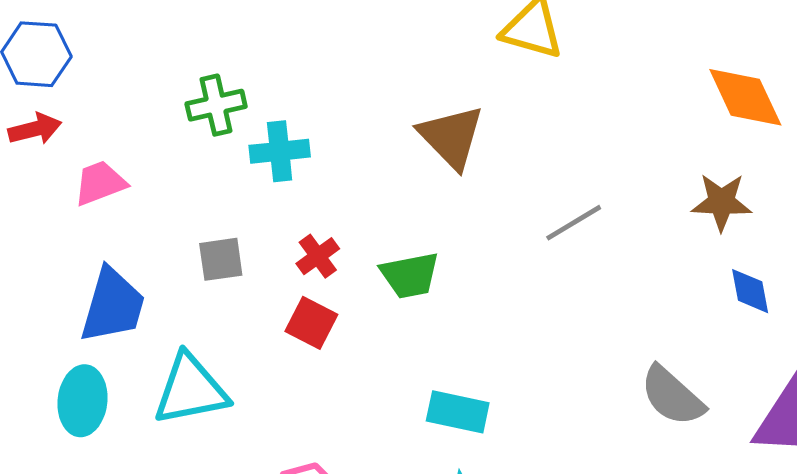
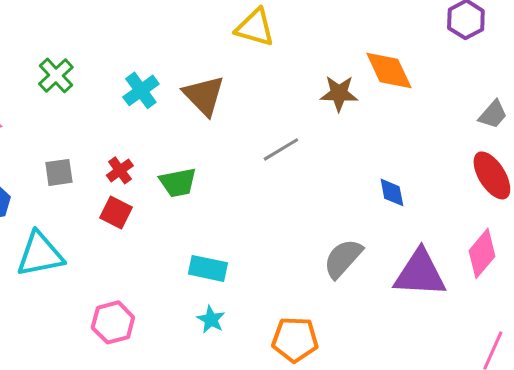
green cross: (216, 105) -> (56, 75), turned -30
cyan cross: (280, 151) -> (141, 90), moved, turned -30
brown star: (721, 202) -> (339, 93), moved
gray semicircle: (672, 396) -> (343, 258), turned 90

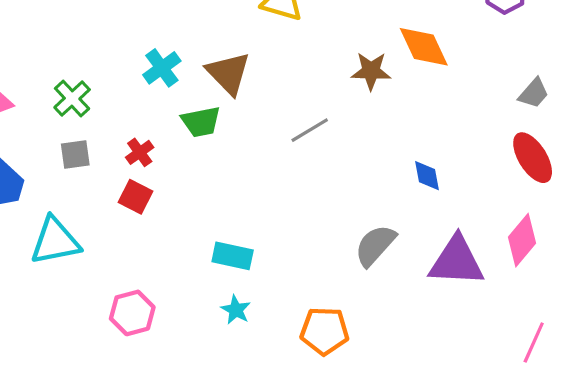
green cross: (56, 75) -> (72, 99), moved
green trapezoid: (178, 182) -> (201, 122), moved

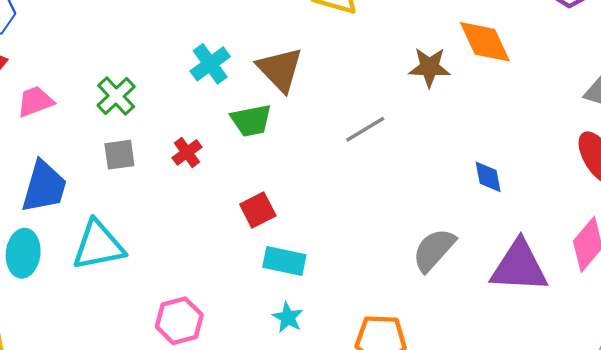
red square: (135, 197) -> (258, 210), moved, turned 36

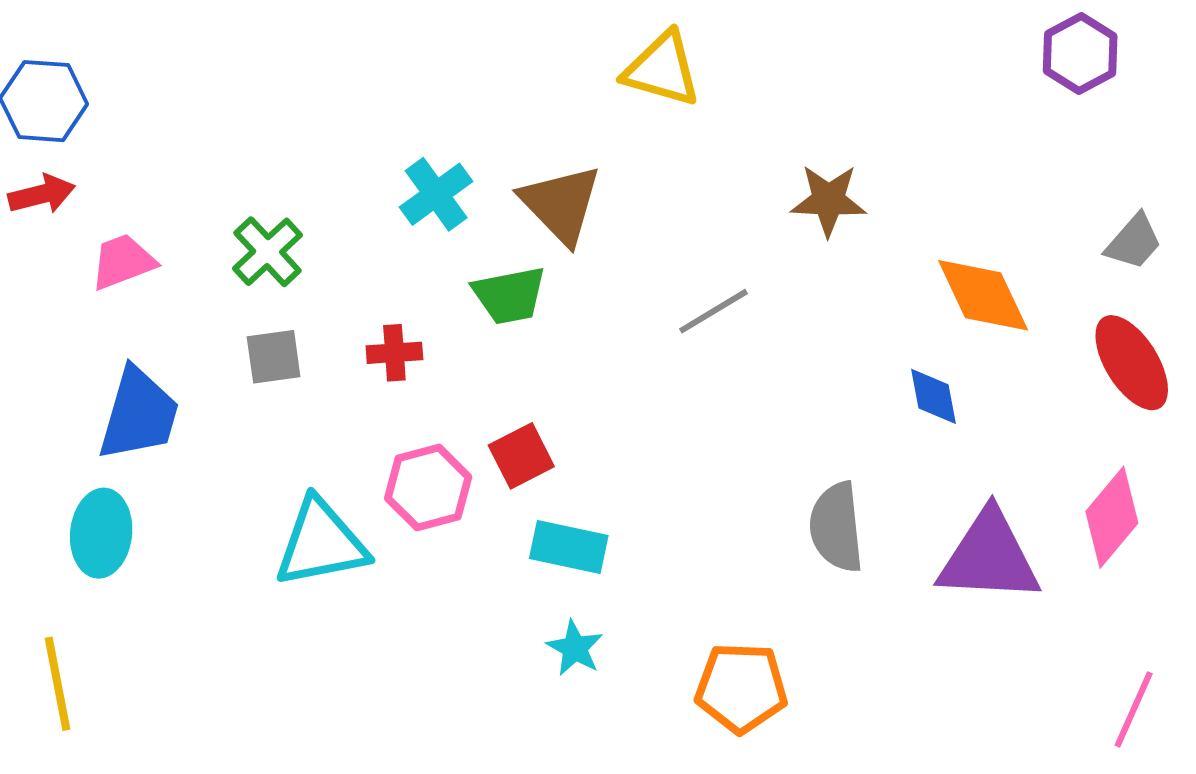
orange diamond: (485, 42) -> (983, 295), moved
red cross: (187, 152) -> (394, 353), turned 32
cyan triangle: (98, 245) -> (321, 543), moved
gray semicircle: (434, 250) -> (836, 527), turned -48
pink hexagon: (179, 321) -> (428, 488), moved

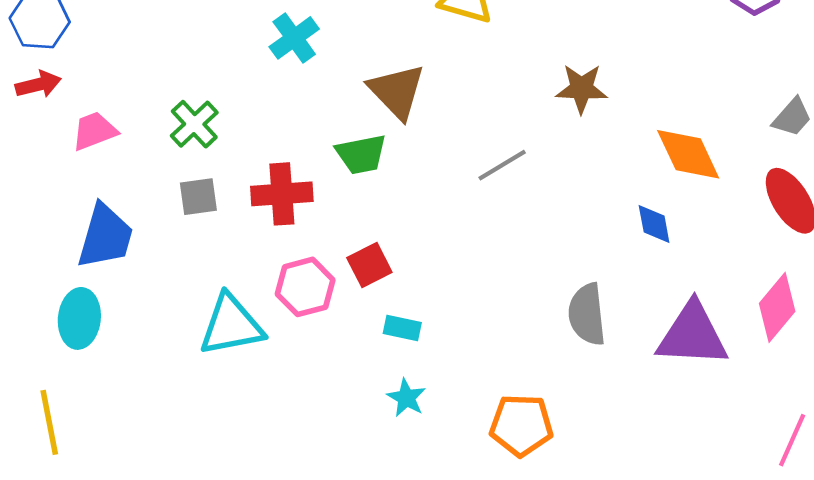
cyan cross: (436, 194) -> (294, 38), moved
red cross: (394, 353) -> (282, 194), size x1.6
cyan rectangle: (569, 547) -> (402, 328), size x0.7

